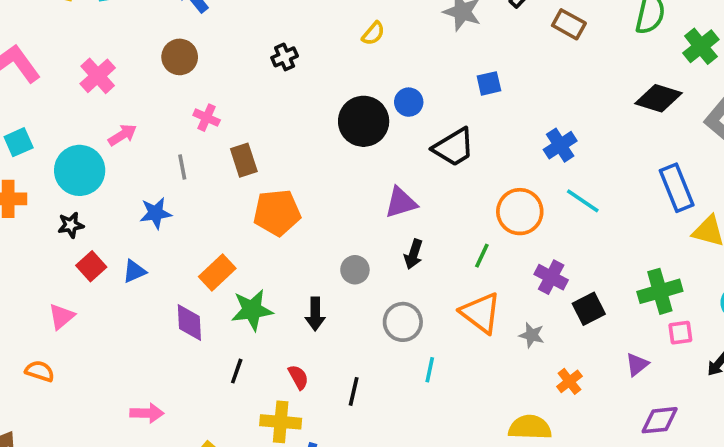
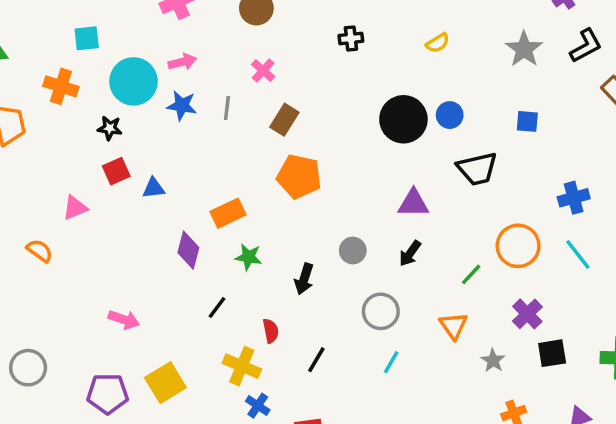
brown rectangle: (244, 160) -> (284, 120), turned 32
blue star: (156, 213) -> (182, 105), moved
green star: (252, 310) -> (248, 257), size x0.7
orange triangle: (481, 313) -> (454, 326), size x0.7

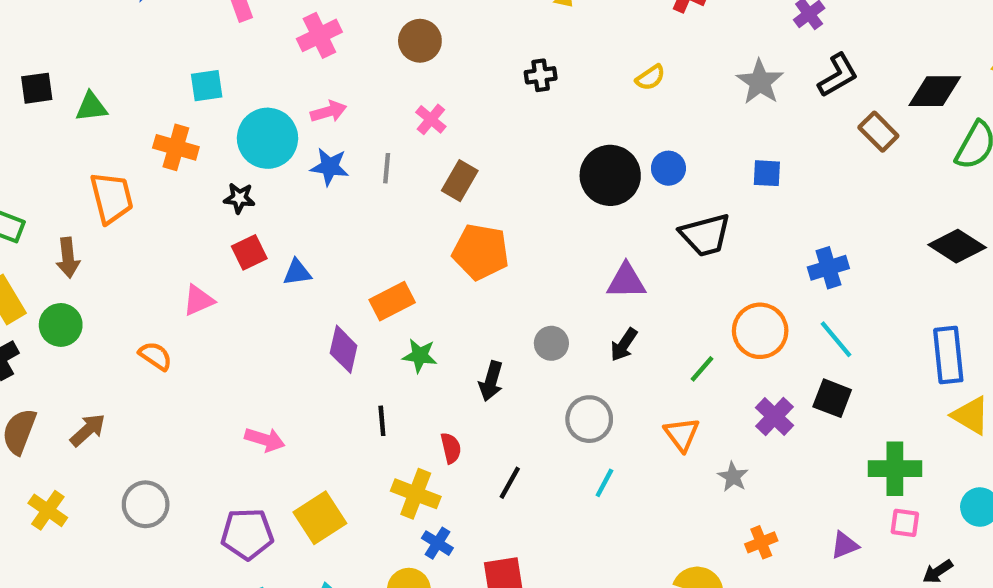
black line: (217, 308) -> (382, 421), turned -40
black square: (552, 353) -> (832, 398), moved, turned 32

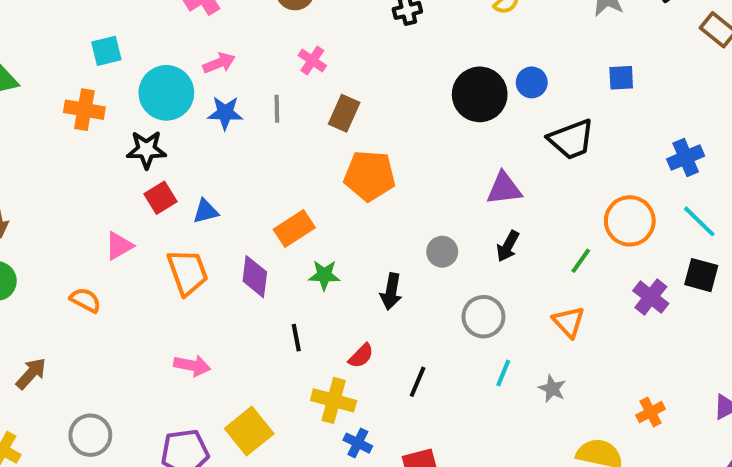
orange trapezoid: (112, 198) -> (188, 272), moved
black star: (239, 198) -> (146, 150), size x1.4
red semicircle: (451, 448) -> (361, 356), turned 64
gray star: (733, 477) -> (552, 389), moved

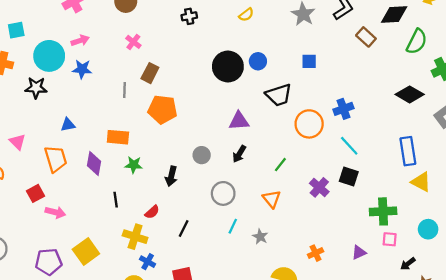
gray line: (277, 109) -> (125, 90), moved
red square: (161, 198) -> (35, 193), moved
orange circle: (630, 221) -> (309, 124), moved
orange rectangle: (294, 228) -> (118, 137), turned 35
pink triangle: (119, 246) -> (17, 142), turned -48

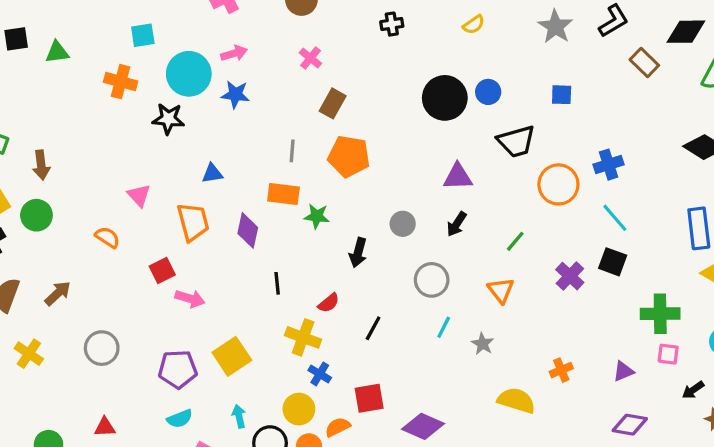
gray line: (125, 90) -> (292, 151), moved
green star: (134, 165) -> (317, 216), moved

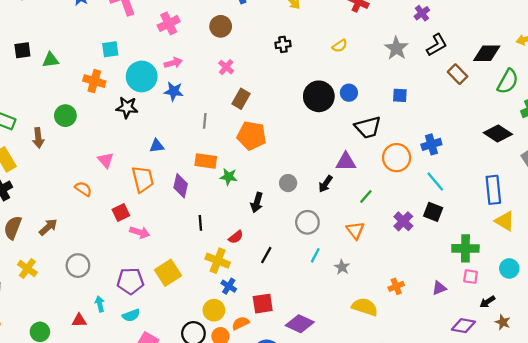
gray line: (292, 151) -> (205, 121), moved
purple triangle: (458, 177) -> (346, 162), moved
green circle: (36, 215) -> (65, 116), moved
cyan arrow: (239, 416) -> (100, 304), moved
purple diamond: (630, 425) -> (463, 326), moved

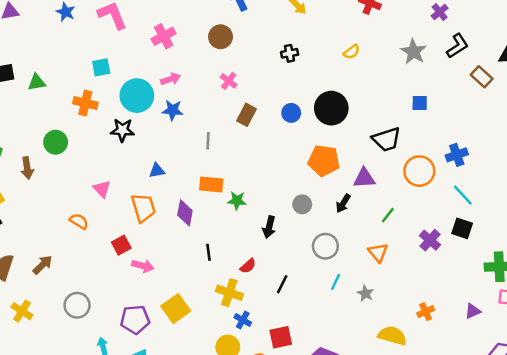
blue circle: (349, 93) -> (291, 113), moved
orange pentagon: (252, 136) -> (324, 161), moved

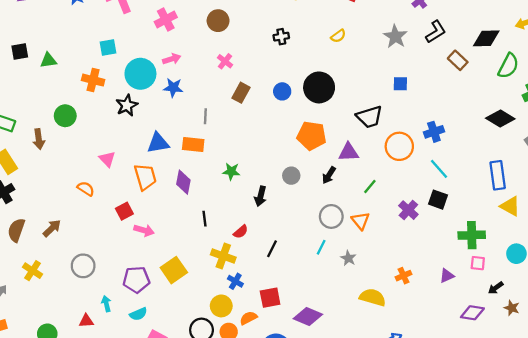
black star: (122, 130) -> (127, 105), turned -30
blue triangle: (157, 171) -> (158, 143), size x1.5
orange rectangle: (211, 184) -> (193, 144), moved
gray circle: (325, 246) -> (331, 216), moved

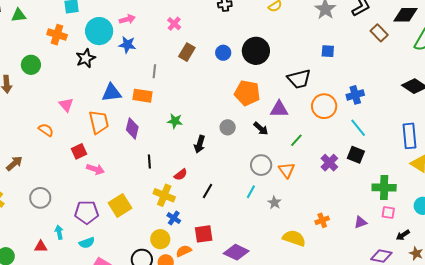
black arrow: (329, 175) -> (261, 129), turned -84

